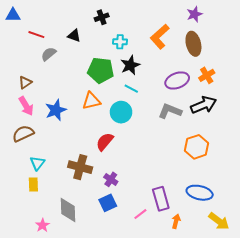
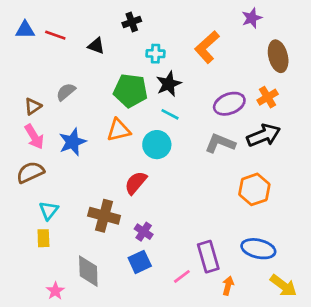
blue triangle: (13, 15) -> (25, 30), moved
red line: (36, 35) -> (55, 35), moved
brown ellipse: (193, 44) -> (278, 56), moved
gray semicircle: (49, 54) -> (66, 92), moved

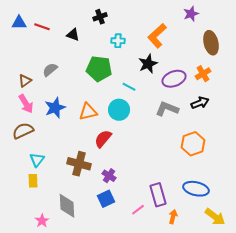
black star: (169, 84) -> (148, 64), moved
orange triangle: (119, 130) -> (88, 112), moved
black arrow: (264, 135) -> (200, 103), size x0.7

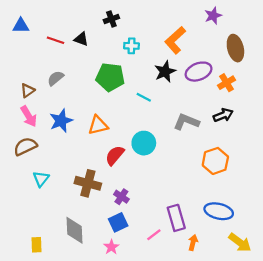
red line: (42, 27) -> (56, 40), moved
purple ellipse: (174, 79) -> (199, 72), moved
cyan circle: (119, 110) -> (144, 143), moved
yellow rectangle: (33, 181) -> (37, 245), moved
pink star: (42, 221) -> (111, 247), moved

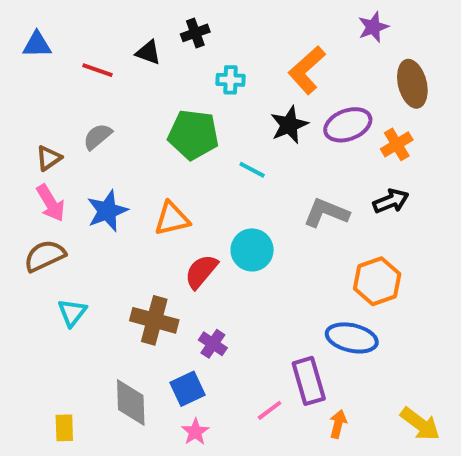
black triangle: (81, 39) -> (148, 52), moved
blue ellipse: (219, 211) -> (352, 338), moved
blue square: (118, 222) -> (187, 389), moved

